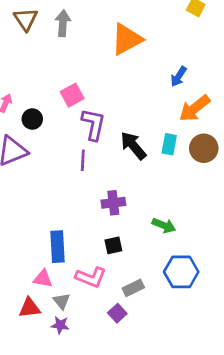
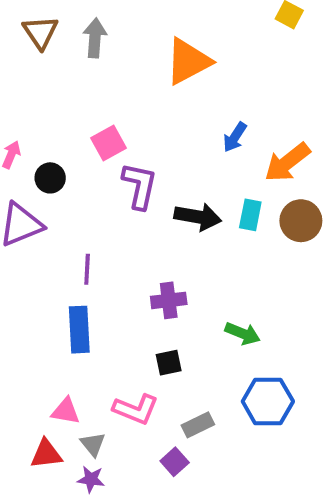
blue arrow: (179, 76) -> (235, 137), moved
black arrow: (133, 146) -> (198, 217), turned 140
purple line: (83, 160) -> (87, 269), moved
blue rectangle: (58, 247) -> (79, 330), moved

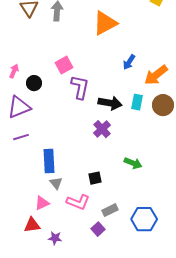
purple line: (87, 269) -> (21, 137), moved, turned 70
purple cross: (169, 300) -> (102, 129), moved, turned -36
blue hexagon: (268, 401) -> (144, 219), moved
pink triangle: (66, 411) -> (42, 203), turned -35
gray triangle: (93, 444) -> (56, 183), moved

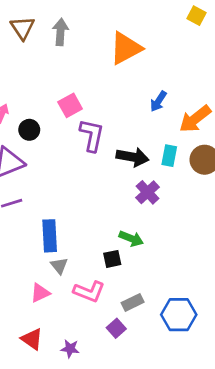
purple cross: (102, 129) -> (148, 192), moved
green arrow: (133, 163) -> (131, 239), moved
red triangle: (32, 225) -> (32, 339), moved, turned 42
purple star: (55, 238) -> (70, 349), moved

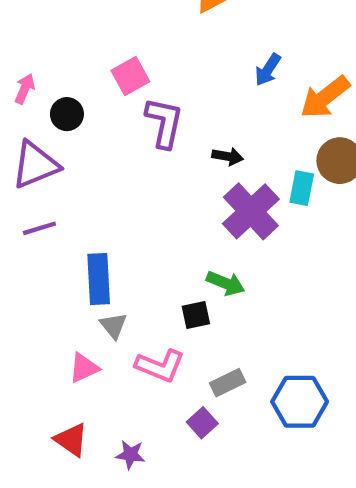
cyan rectangle: (169, 156) -> (302, 188), moved
black arrow: (133, 157) -> (228, 156), size x0.6
purple cross: (148, 192) -> (251, 211), size x1.5

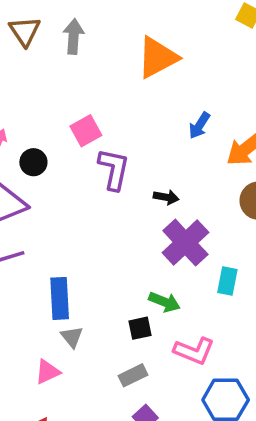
cyan rectangle: (302, 188) -> (227, 281), moved
pink L-shape: (160, 366) -> (194, 351), moved
gray rectangle: (228, 383) -> (133, 375), moved

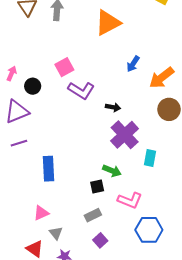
purple L-shape: (114, 169) -> (81, 90), turned 110
gray triangle: (72, 337) -> (56, 233), moved

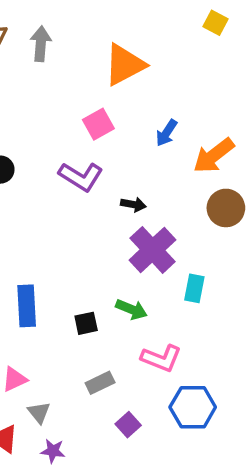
pink square: (64, 67) -> (98, 124), moved
black square: (97, 187) -> (86, 323), moved
purple square: (100, 240) -> (128, 425), moved

